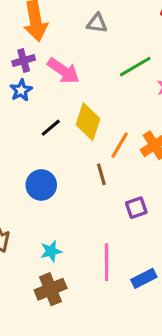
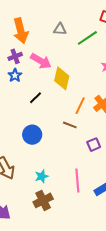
green line: (135, 67) -> (87, 38), moved
yellow diamond: (88, 122) -> (62, 78), moved
brown line: (101, 174) -> (70, 125), turned -48

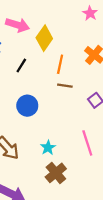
yellow diamond: (62, 78) -> (44, 38), turned 35
orange line: (80, 106) -> (60, 64), moved

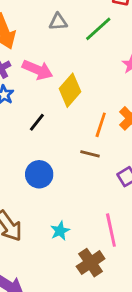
orange line: (60, 64) -> (101, 125), moved
brown cross: (56, 173) -> (91, 263), moved

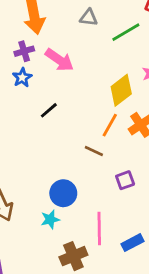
yellow diamond: (70, 90) -> (121, 90), moved
blue circle: (39, 174) -> (63, 193), moved

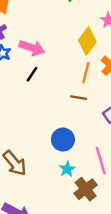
pink arrow: (59, 60) -> (32, 48), moved
cyan star: (50, 219) -> (67, 169), moved

